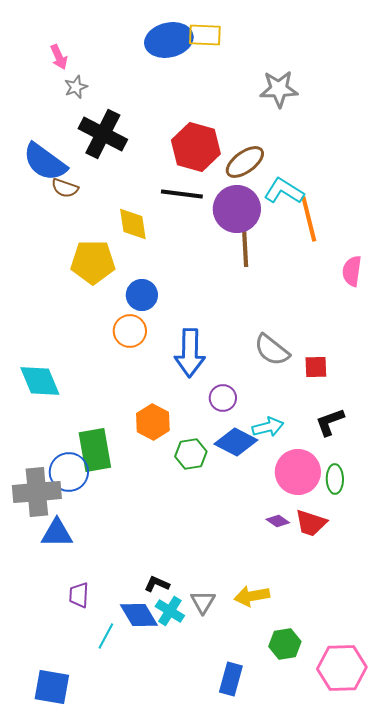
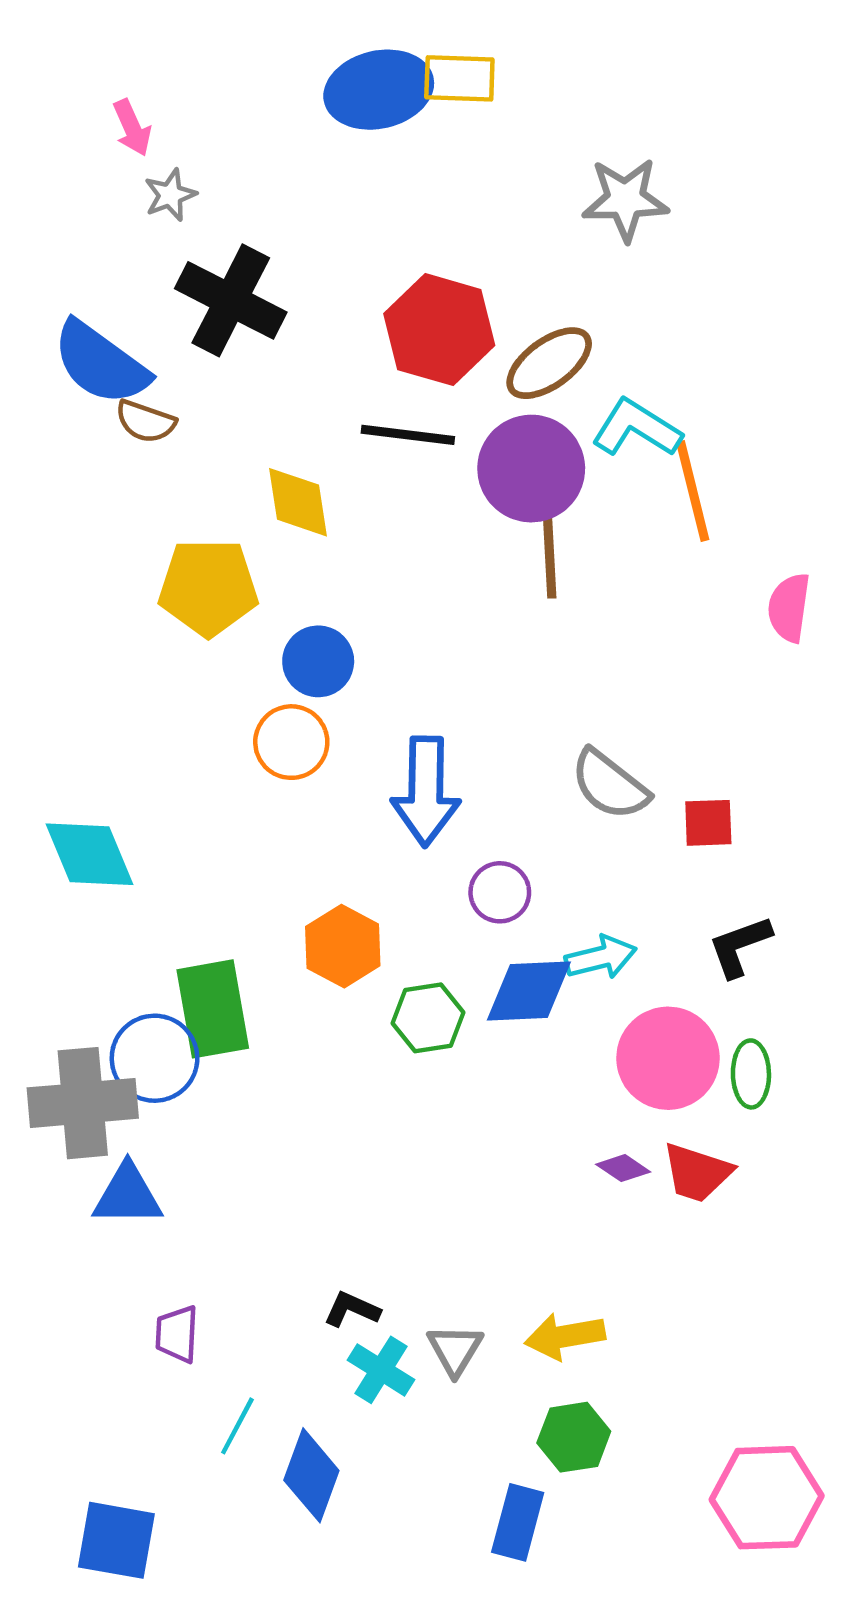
blue diamond: (236, 442) -> (529, 991), turned -30
blue diamond: (139, 615) -> (311, 1475), moved, turned 51
green hexagon: (285, 644) -> (574, 1437), moved

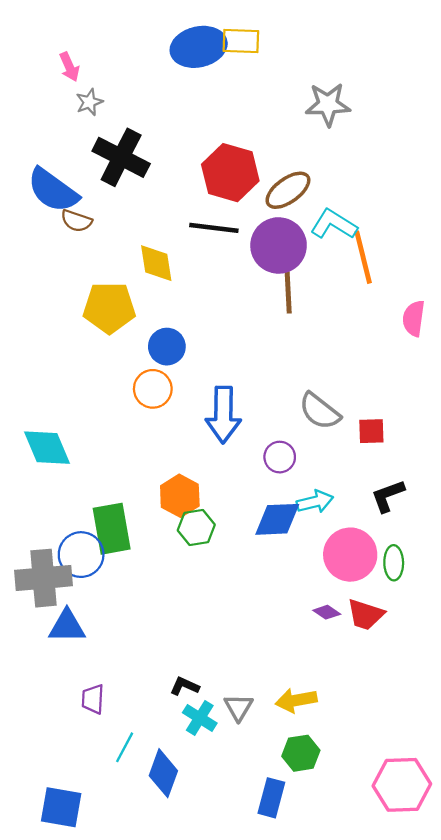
purple circle: (500, 892) -> (280, 457), moved
green hexagon: (428, 1018) -> (196, 528), moved

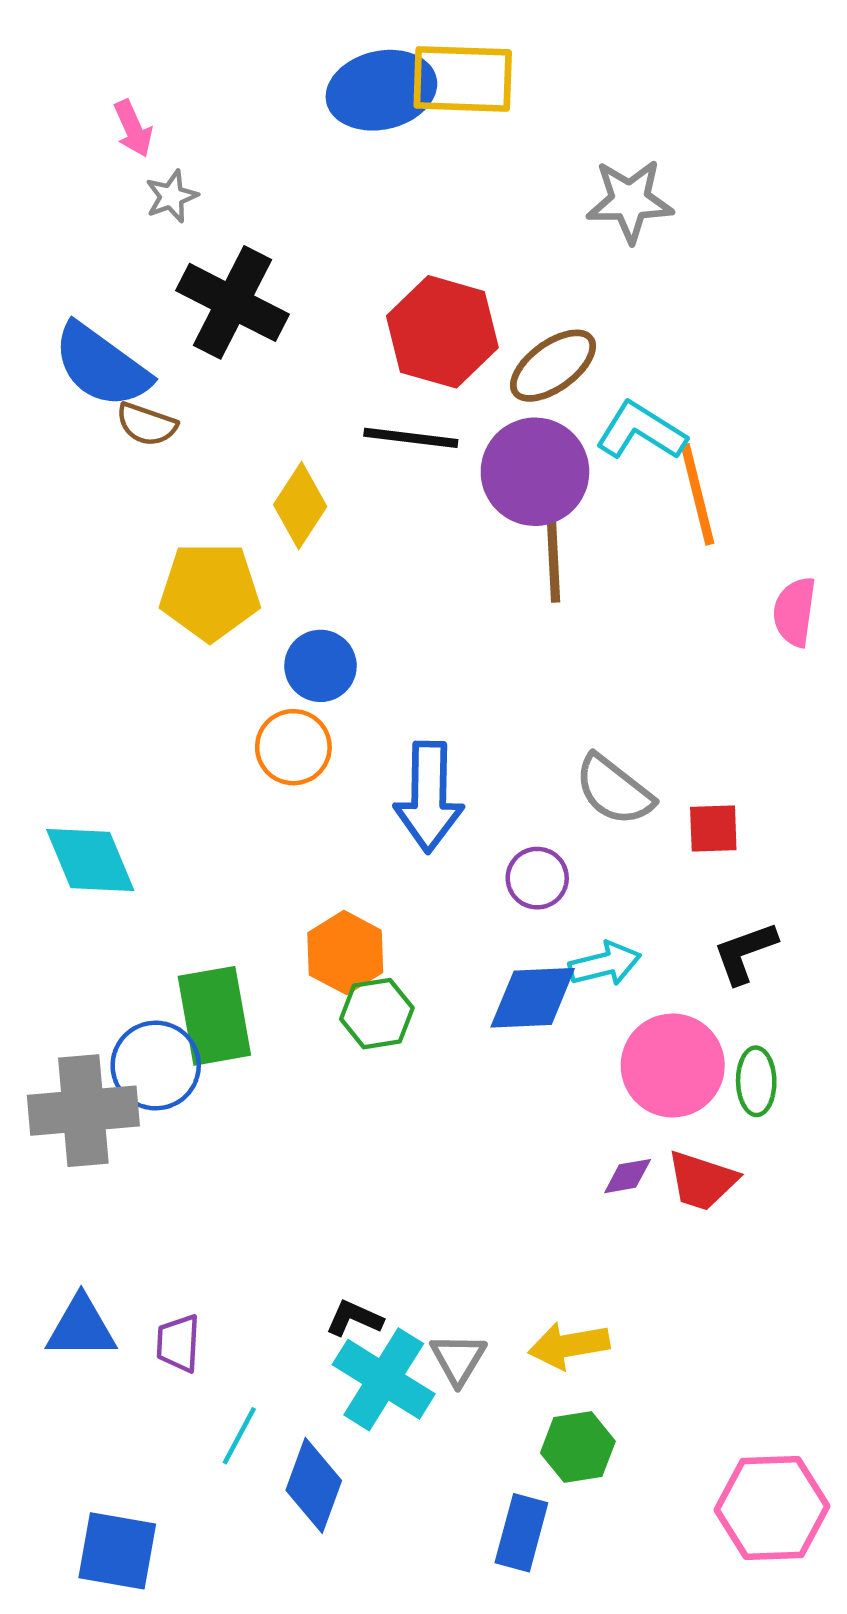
yellow rectangle: (241, 41) -> (463, 79), size x1.4
yellow diamond: (156, 263) -> (300, 506), turned 42
purple diamond: (327, 612) -> (628, 1176), turned -44
blue triangle: (67, 626) -> (81, 1327), moved
cyan cross: (200, 718) -> (384, 1379), size x1.5

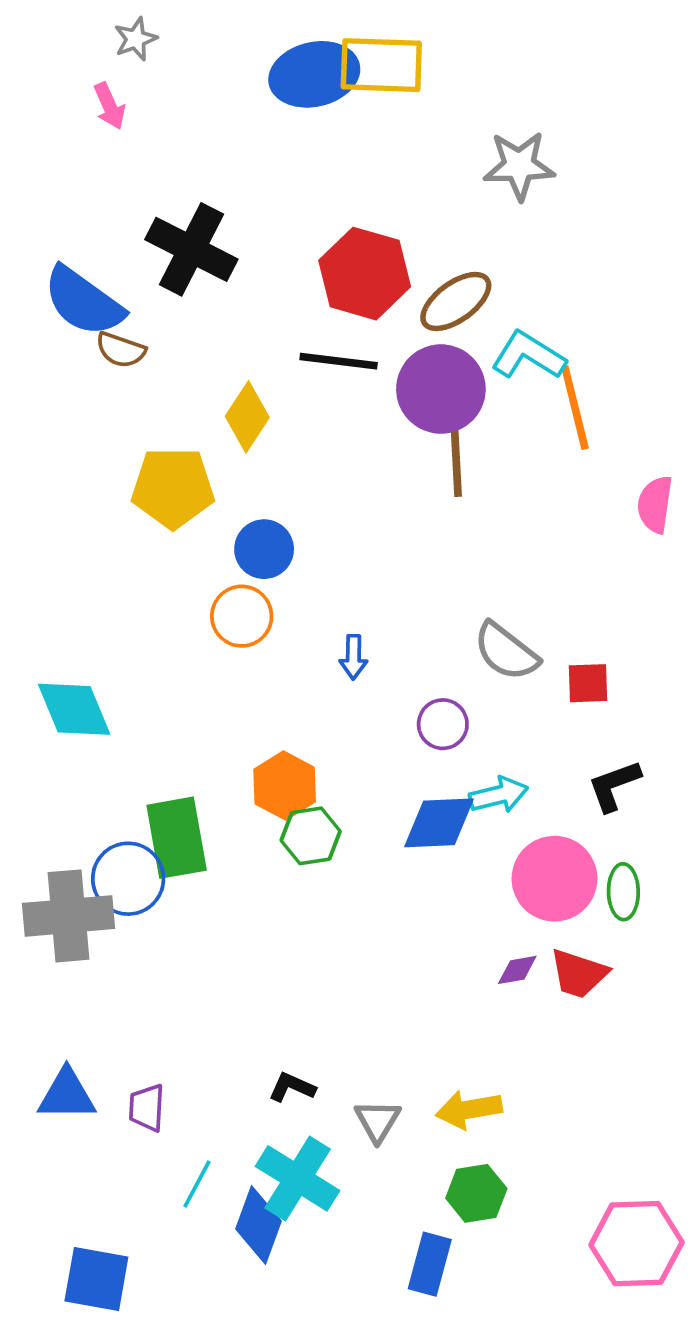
gray star: (171, 196) -> (136, 39), moved
blue arrow: (429, 797) -> (353, 657), size x0.5
cyan cross: (384, 1379) -> (298, 1178), moved

